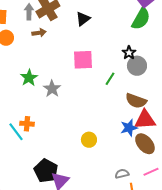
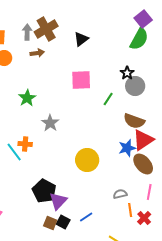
gray star: (52, 89) -> (50, 123), moved
red triangle: (145, 120) -> (143, 140), turned -30
yellow circle: (89, 140) -> (87, 160), size x1.5
pink line: (151, 172) -> (149, 192), turned -56

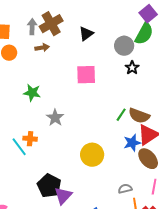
gray circle: (135, 86) -> (124, 46), moved
green star: (27, 98) -> (32, 93), turned -30
green line: (108, 99) -> (121, 115), moved

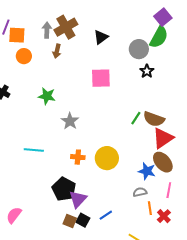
brown arrow: (42, 48) -> (57, 51), turned 112
orange cross: (30, 139) -> (78, 157), moved
blue star: (132, 143) -> (147, 171), moved, turned 30
cyan line: (19, 147) -> (34, 150), turned -48

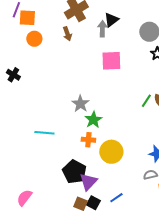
gray arrow: (47, 30) -> (102, 29), moved
brown arrow: (57, 51) -> (67, 34), turned -32
green star: (47, 96) -> (93, 120), moved, turned 30
yellow circle: (107, 158) -> (111, 152), moved

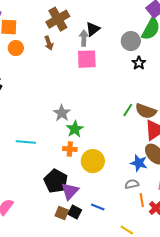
pink square: (111, 61) -> (87, 59), moved
blue line: (116, 198) -> (98, 207), turned 56

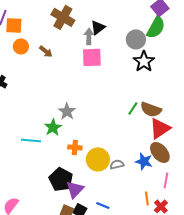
brown cross: (58, 19) -> (63, 17), turned -30
brown arrow: (49, 43) -> (46, 51), moved, turned -32
black star: (139, 63) -> (144, 61), size x1.5
green star: (75, 129) -> (53, 127), moved
gray semicircle: (132, 184) -> (117, 164), moved

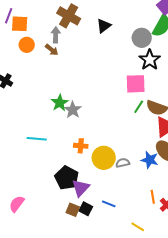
gray arrow: (89, 36) -> (56, 35), moved
pink square: (92, 57) -> (136, 84), moved
green star: (53, 127) -> (60, 103), moved

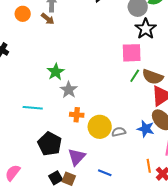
gray star: (73, 110) -> (69, 90), moved
black pentagon: (67, 178) -> (50, 144), moved
black square: (86, 209) -> (56, 178), moved, turned 32

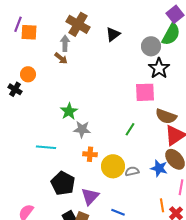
orange circle: (23, 14) -> (28, 74), moved
green line: (135, 76) -> (130, 129), moved
gray star: (69, 90) -> (82, 129), turned -30

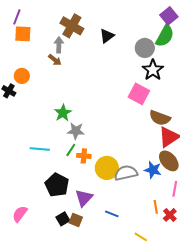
purple line: (18, 24) -> (17, 17), moved
pink square: (145, 92) -> (139, 94), turned 30
green line: (130, 129) -> (71, 150), moved
gray semicircle: (132, 171) -> (126, 173), size x1.6

